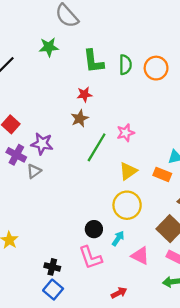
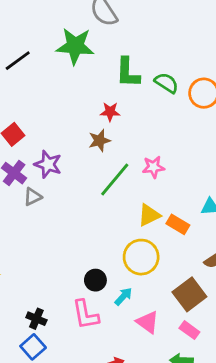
green star: (49, 47) -> (75, 46), size x1.5
green semicircle: (125, 65) -> (166, 83), turned -66
orange rectangle: (162, 174) -> (178, 224), moved

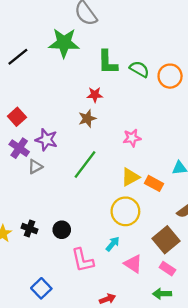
green line: (115, 180) -> (85, 164), moved
black circle: (95, 280) -> (62, 230), moved
black cross: (36, 319) -> (29, 229), moved

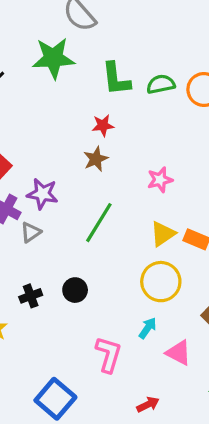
green semicircle: (139, 69) -> (161, 84), turned -36
black cross: (29, 229) -> (31, 296), moved, turned -35
black circle: (62, 230) -> (75, 290), moved
pink L-shape: (83, 260) -> (108, 354), turned -145
blue square: (41, 288) -> (55, 399), size x1.4

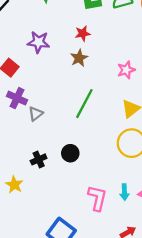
purple star: (42, 194) -> (38, 42), moved
cyan arrow: (148, 328) -> (124, 192), moved, turned 147

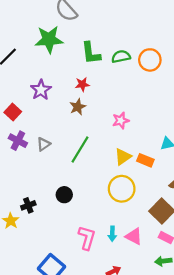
purple star: (38, 42) -> (41, 90), turned 30
gray triangle: (36, 114) -> (44, 144), moved
black cross: (39, 159) -> (28, 205), moved

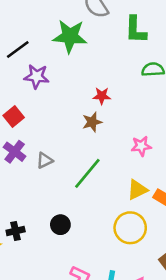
green L-shape: (91, 53) -> (136, 30), moved
purple star: (41, 90) -> (37, 76), moved, turned 30

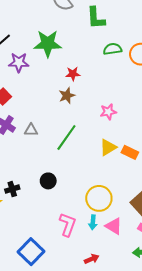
green star: (70, 36) -> (48, 44), moved
gray triangle: (45, 160) -> (31, 130), turned 32
yellow circle: (130, 228) -> (99, 198), moved

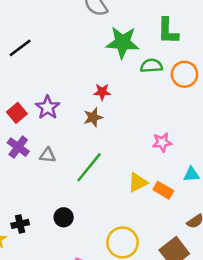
green L-shape: (96, 18) -> (168, 31), moved
green star: (48, 44) -> (122, 42), moved
purple star: (19, 62) -> (48, 107), moved, turned 30
pink star: (108, 112) -> (162, 142), moved

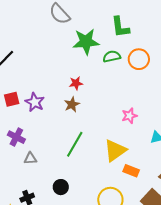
red square: (17, 113) -> (12, 99), moved, turned 35
gray triangle: (48, 155) -> (30, 158), moved
yellow triangle: (138, 182) -> (115, 150), size x1.4
orange rectangle: (163, 190) -> (131, 171), moved

